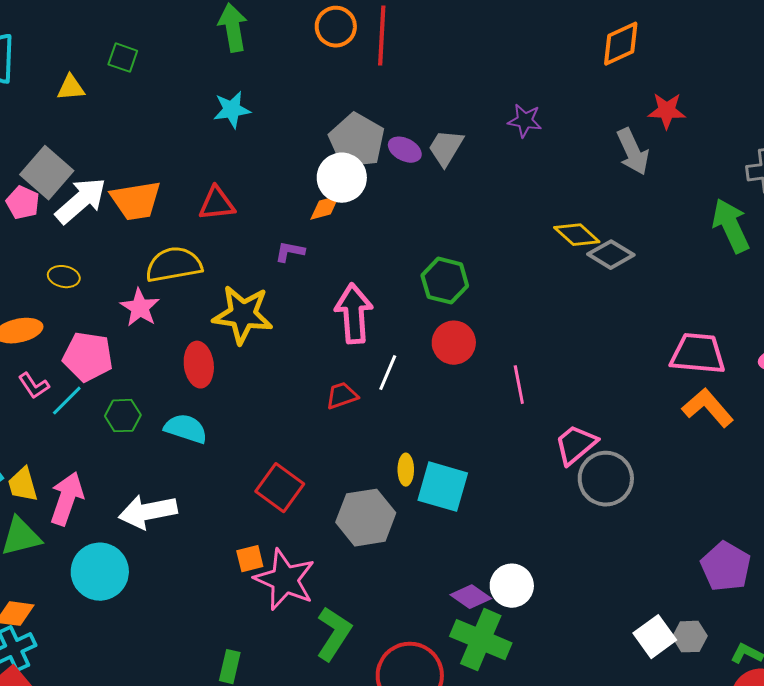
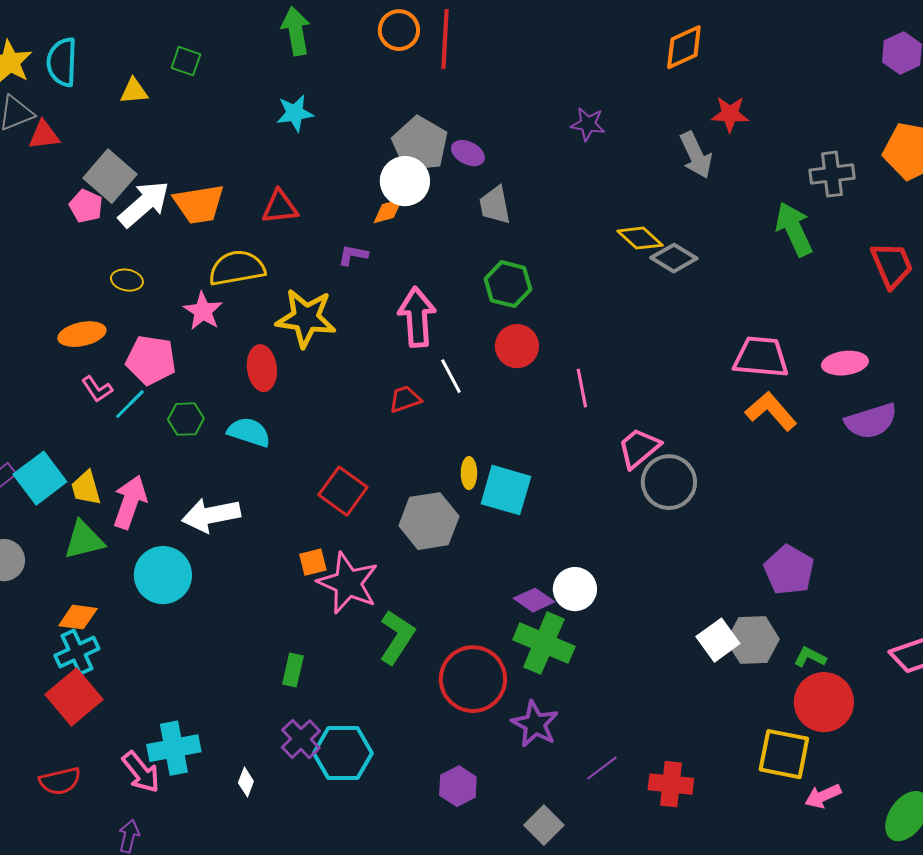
gray trapezoid: (446, 148) -> (495, 205), moved, turned -42
white line: (388, 373) -> (451, 376), turned -51
gray hexagon: (690, 637) -> (753, 640), size x1.5

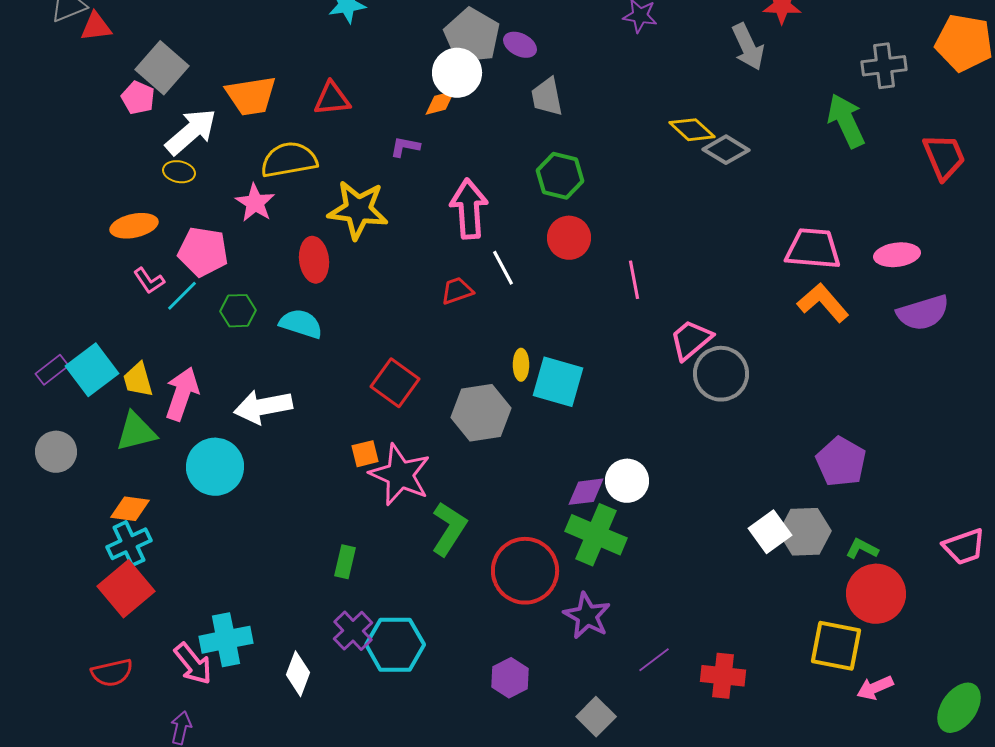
white arrow: (144, 204) -> (191, 132), moved
purple diamond: (534, 600) -> (586, 492), turned -42
white diamond: (246, 782) -> (298, 674), size x1.5

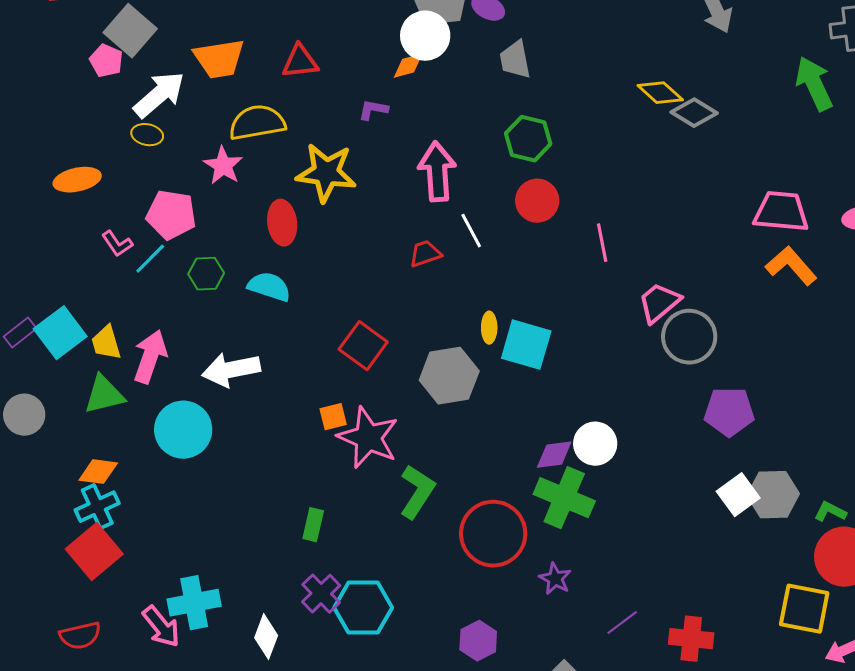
orange ellipse: (134, 226) -> (77, 180), moved
purple pentagon: (841, 462) -> (729, 412), moved, turned -30
purple star: (587, 616) -> (555, 579), size x0.7

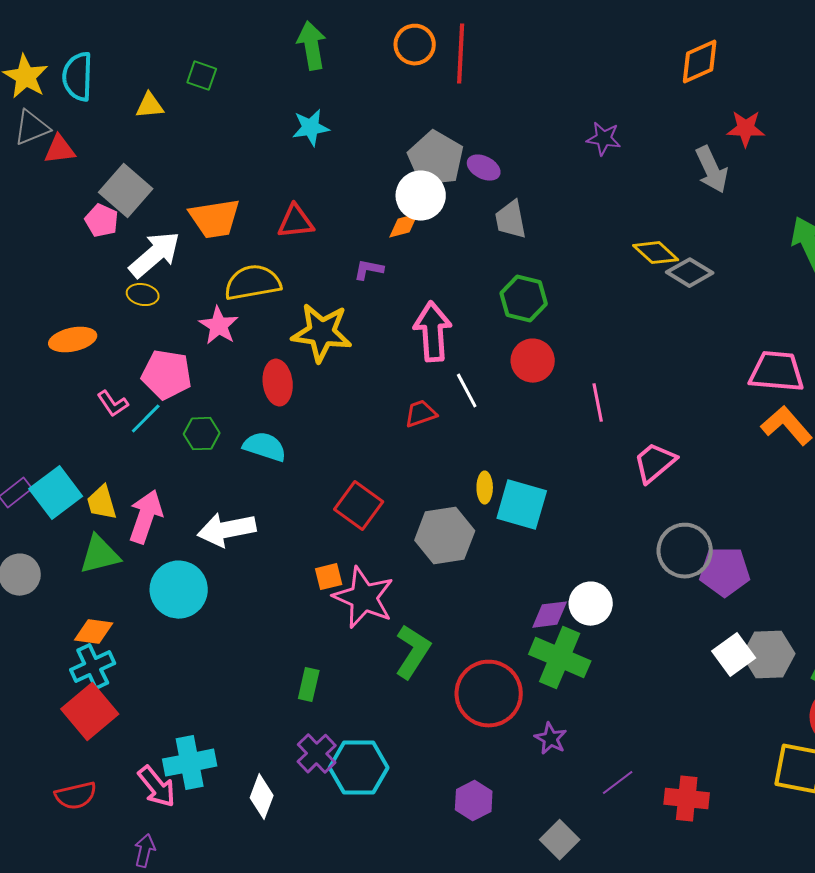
gray circle: (689, 337) -> (685, 551), moved

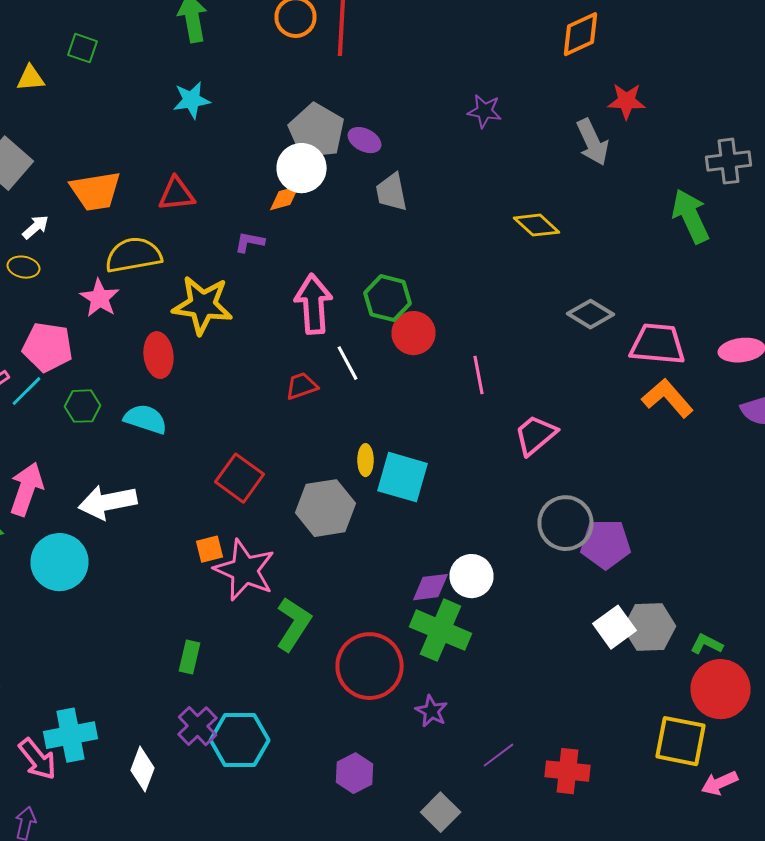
white arrow: (155, 255) -> (36, 227), size x0.5
gray diamond: (690, 273) -> (590, 314), moved
green hexagon: (524, 299) -> (388, 298), moved

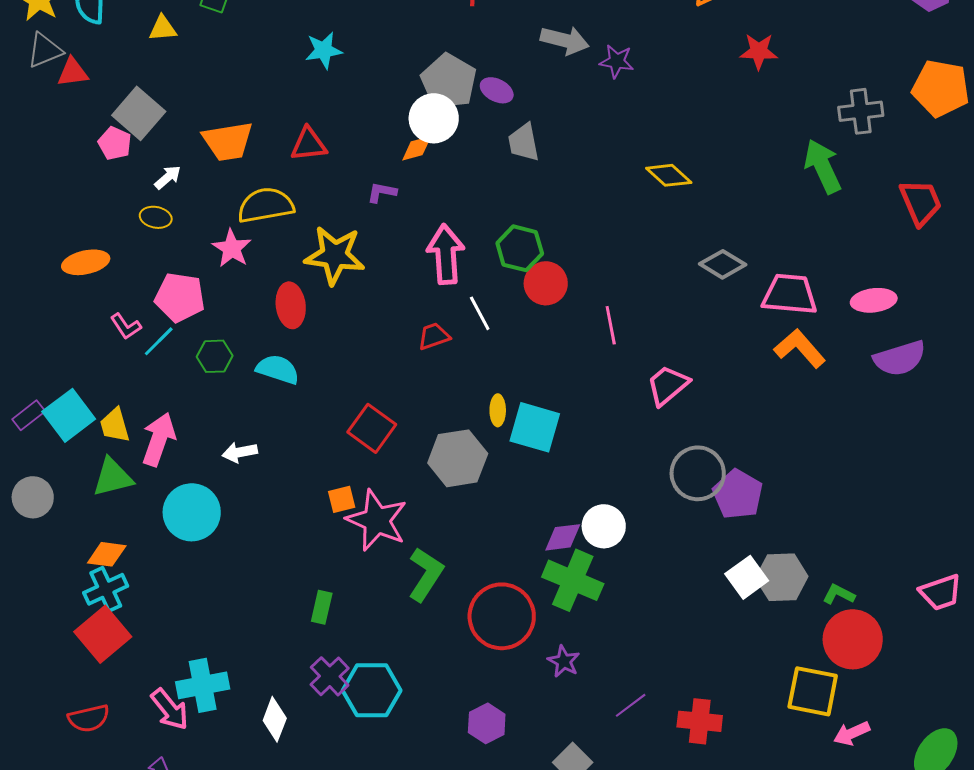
gray arrow: (592, 142) -> (565, 40), moved, turned -51
white arrow: (108, 502) -> (240, 452), size x0.6
purple pentagon: (606, 544) -> (738, 494), turned 30

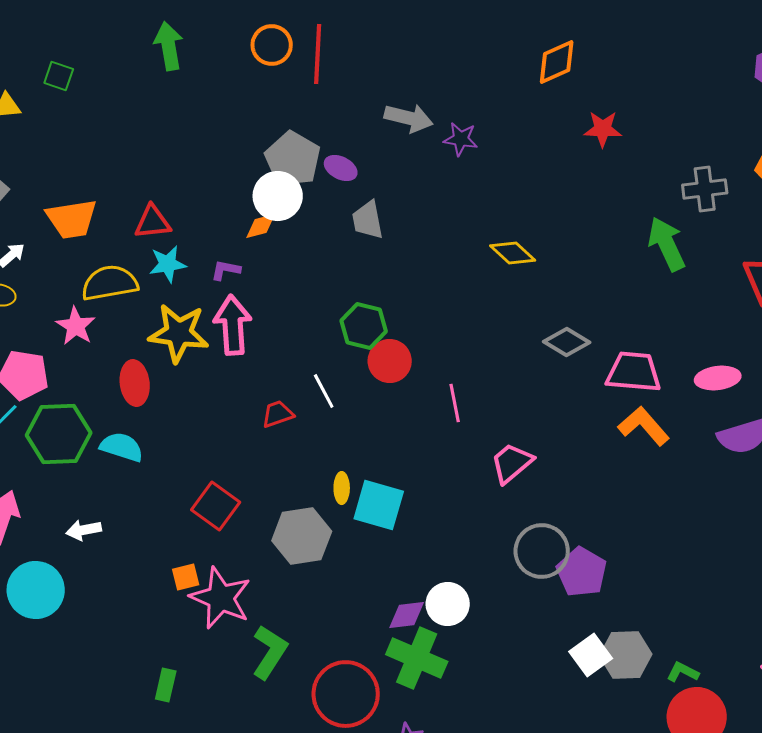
cyan star: (324, 50) -> (168, 264), moved
pink arrow: (446, 254) -> (233, 325), moved
green hexagon: (215, 356) -> (59, 434), size x1.8

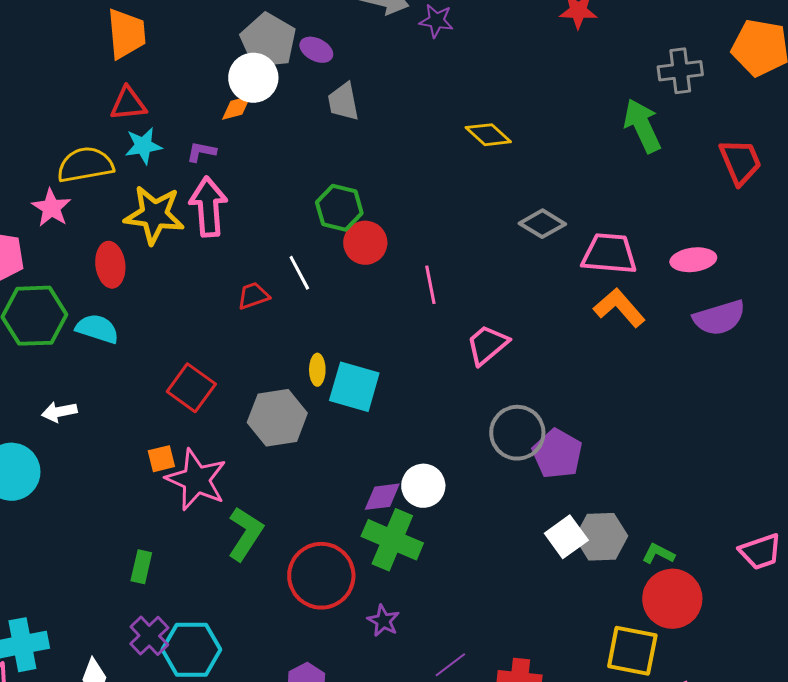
orange trapezoid: (72, 219) -> (126, 34), moved, turned -86

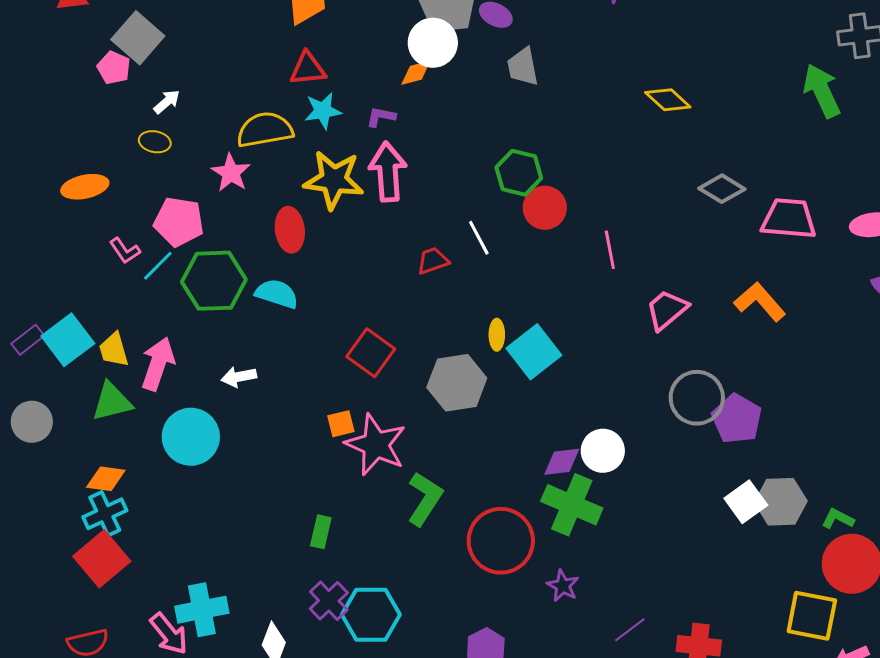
orange L-shape: (619, 308) -> (760, 302), moved
cyan square: (354, 387) -> (534, 352), turned 36

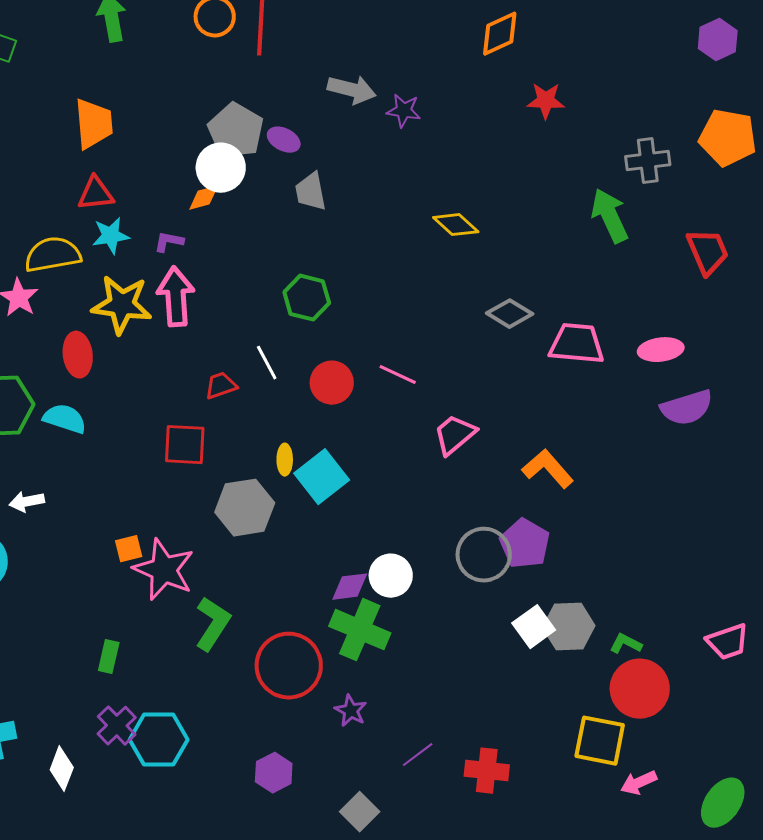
red circle: (545, 208) -> (332, 383), moved
pink line: (610, 250) -> (398, 375), turned -54
orange L-shape: (760, 302) -> (548, 469), moved
red square: (371, 353) -> (185, 445), moved, turned -33
gray circle: (697, 398) -> (484, 555), moved

